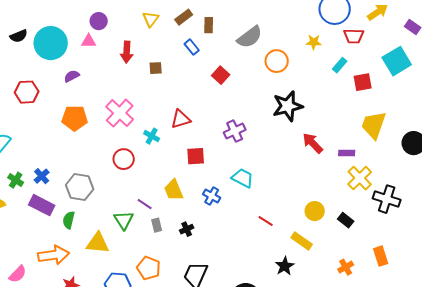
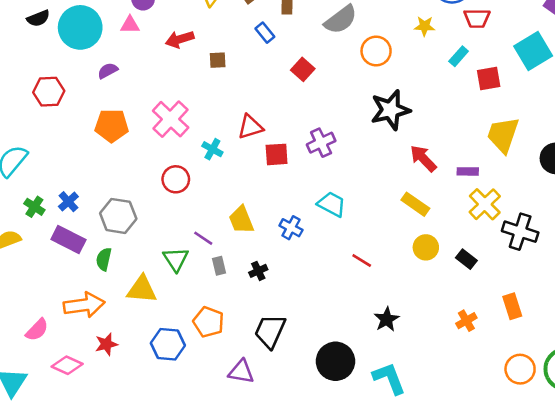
red arrow: (127, 52) -> (180, 39), turned 70
red square: (196, 156) -> (277, 154), moved
yellow rectangle: (302, 241) -> (415, 204), moved

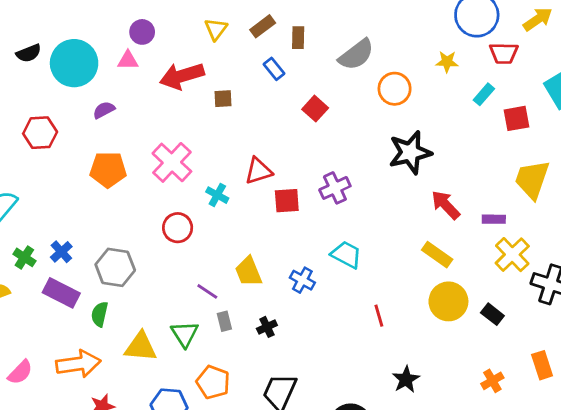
red arrow: (180, 39) -> (182, 76), size x1.4
yellow circle: (426, 247) -> (448, 301), size x1.4
green triangle: (176, 259) -> (185, 334), moved
red line: (362, 260) -> (379, 316), turned 42
pink semicircle: (37, 330) -> (20, 372), moved

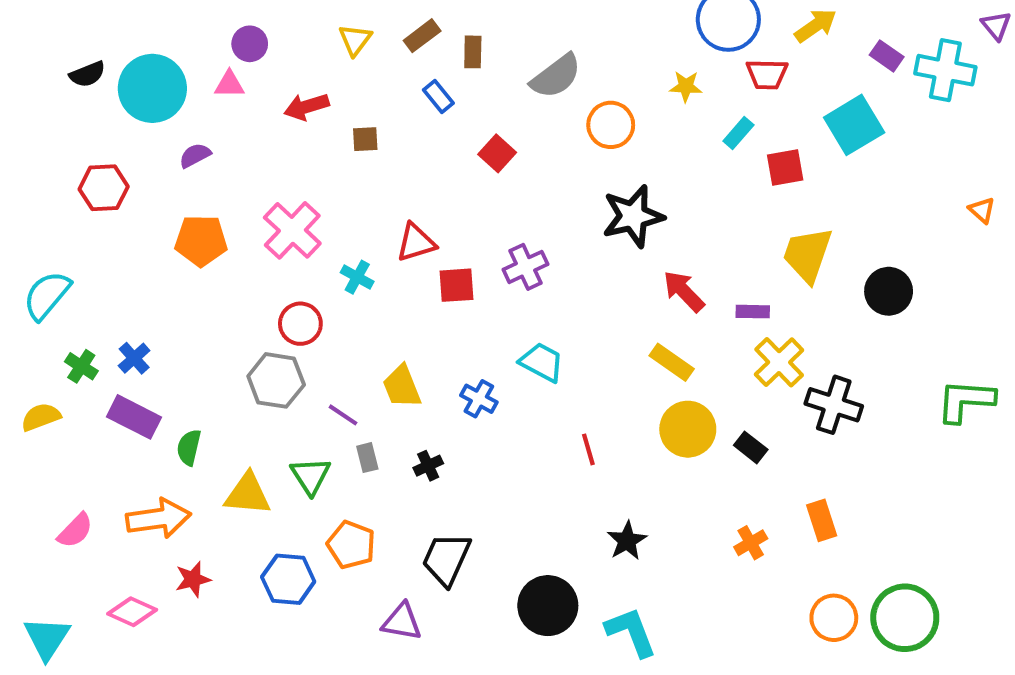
red arrow: (182, 76) -> (306, 107), size x0.7
gray hexagon: (115, 267) -> (276, 380), moved

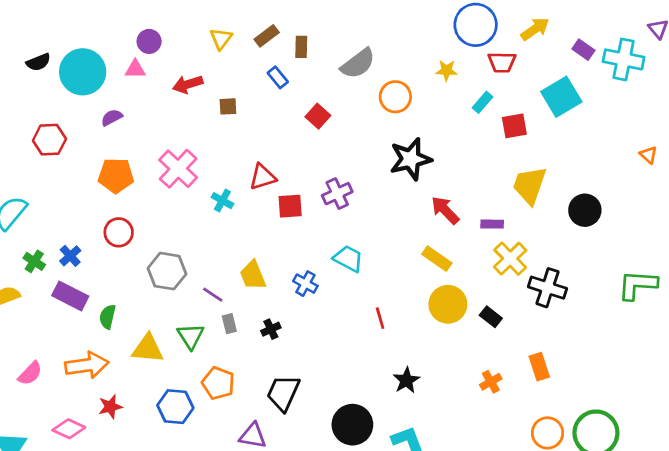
red circle: (300, 324) -> (119, 232), moved

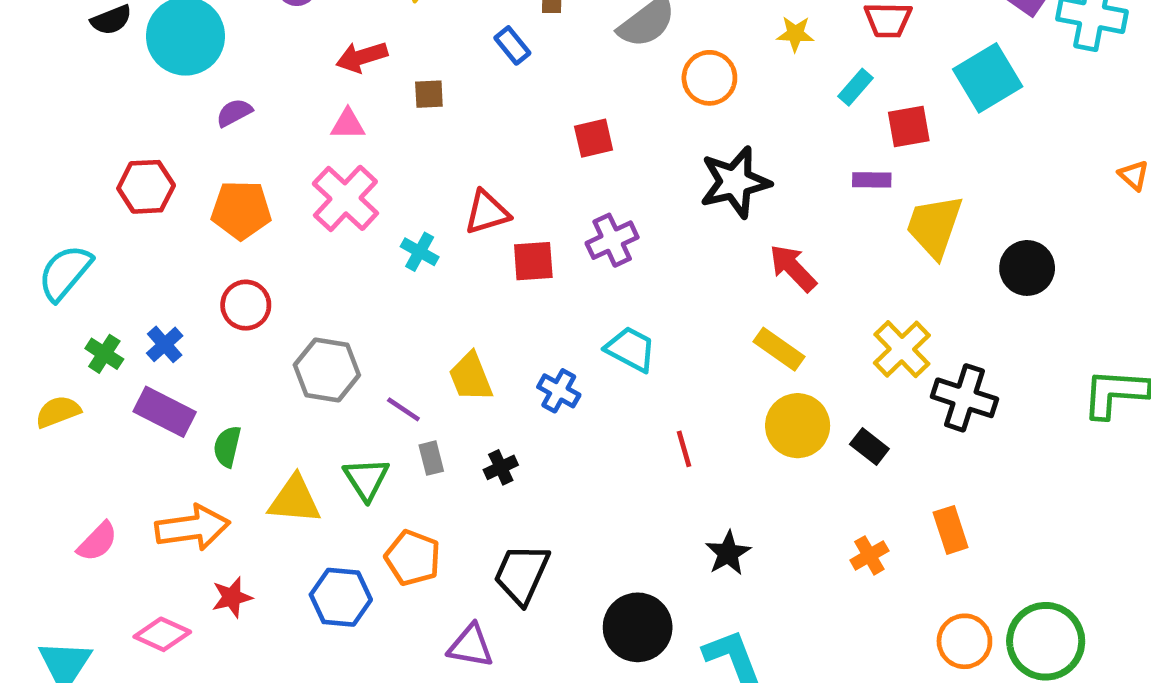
pink triangle: (135, 69) -> (348, 124), moved
red square: (318, 116) -> (594, 138), moved, turned 35
red hexagon: (49, 140) -> (146, 187), moved
purple rectangle: (492, 224) -> (872, 180), moved

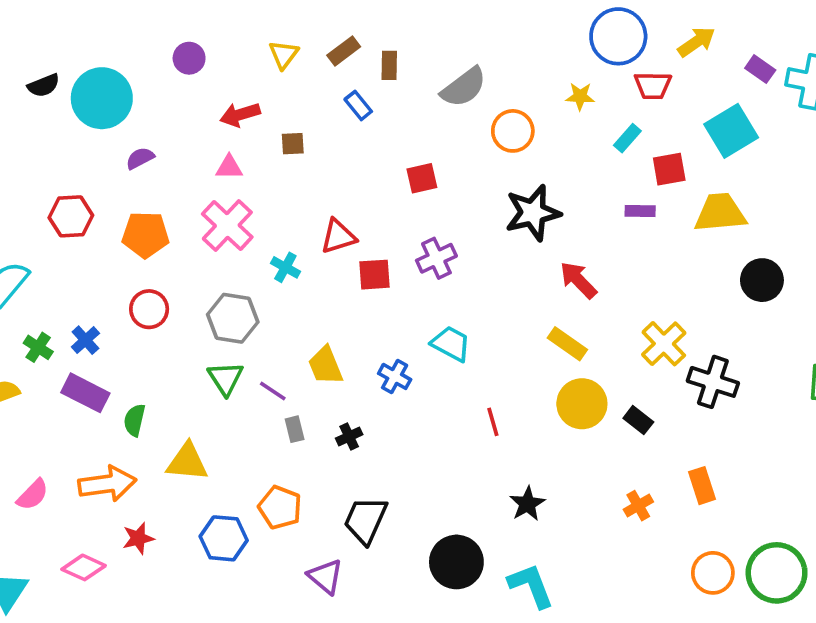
yellow trapezoid: (934, 226) -> (720, 213), moved, turned 66
gray hexagon: (327, 370) -> (233, 318), moved
green triangle: (366, 479) -> (225, 378), moved
purple triangle: (471, 646) -> (325, 577), turned 30

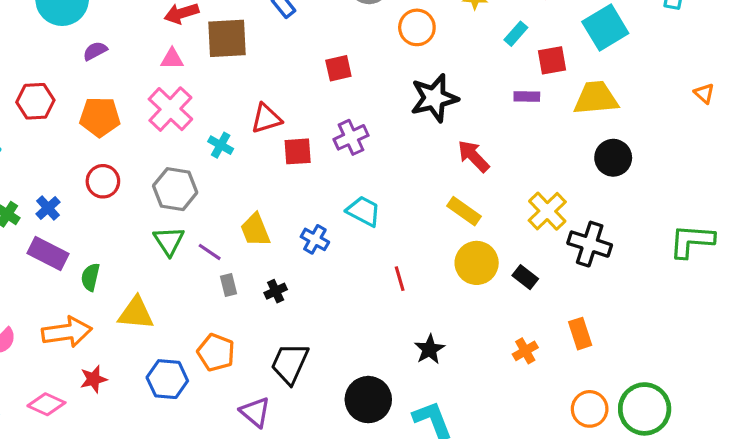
brown square: (293, 144) -> (227, 38), size x2.0
black circle: (762, 280) -> (613, 158), moved

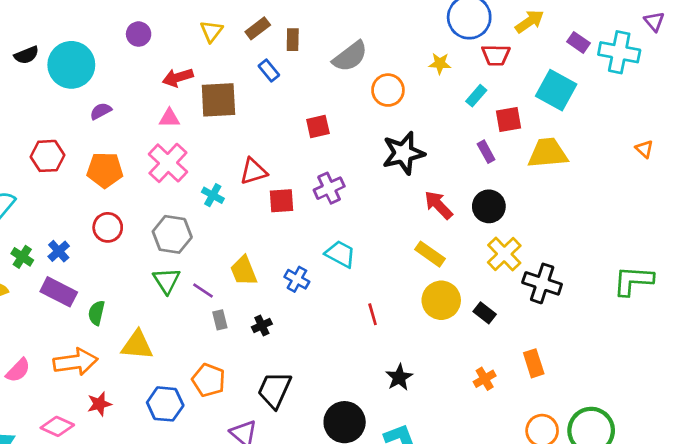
cyan square: (605, 27) -> (556, 90), turned -30
purple rectangle: (527, 97) -> (486, 152), turned 60
black circle: (613, 158) -> (489, 206), moved

